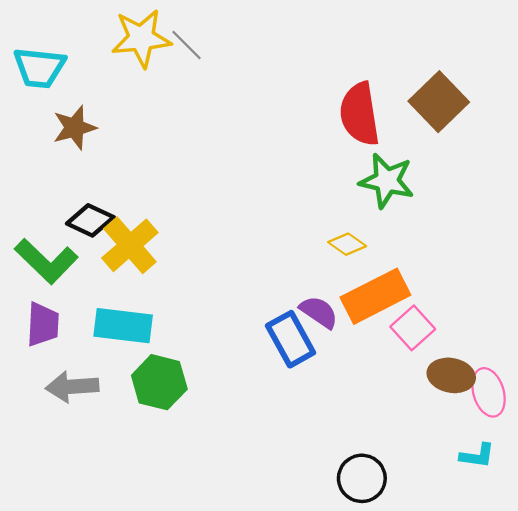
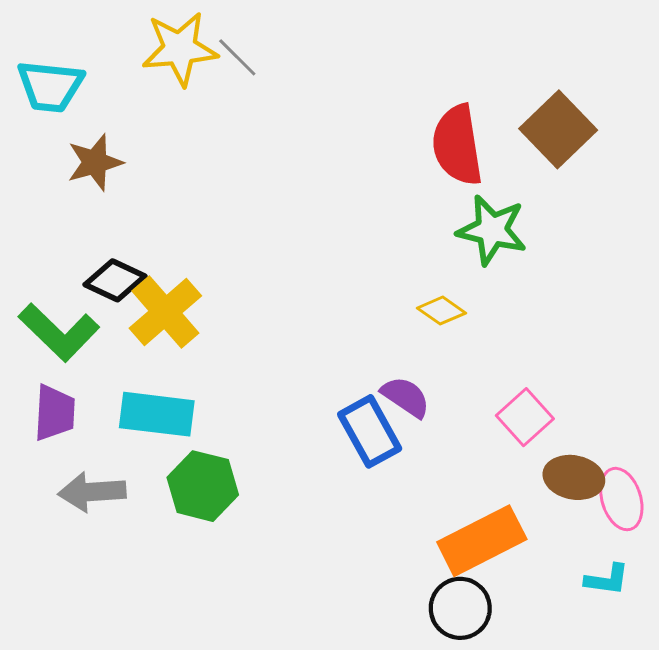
orange rectangle: (375, 296) -> (482, 541), moved

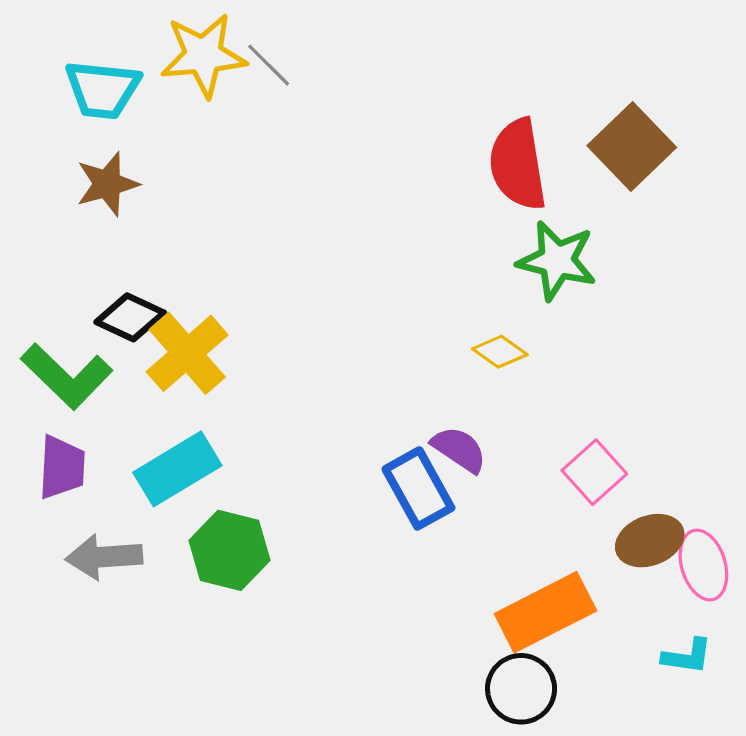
cyan trapezoid: (50, 86) -> (102, 89), moved
cyan rectangle: (157, 414) -> (177, 469), turned -38
brown ellipse: (574, 477) -> (650, 541), turned -32

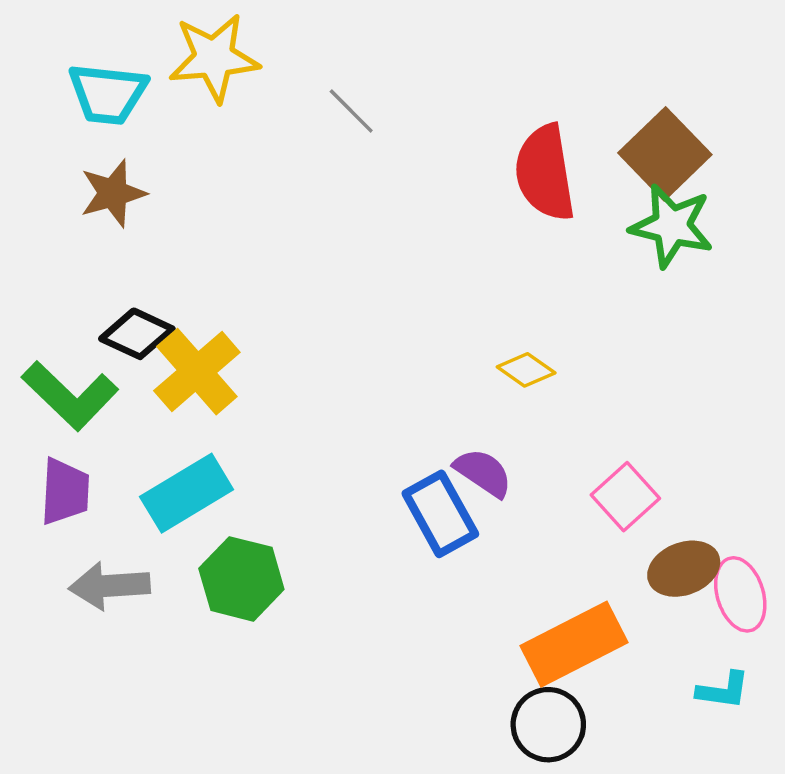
gray line: (269, 65) -> (351, 111), moved
green star: (557, 260) -> (672, 226), moved

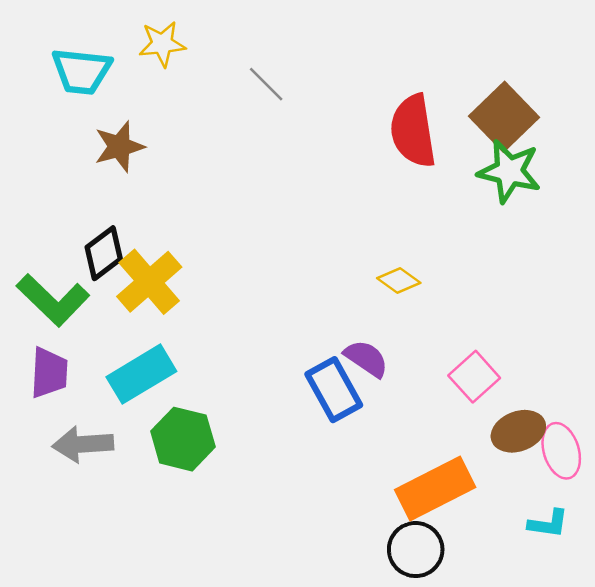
yellow star: (214, 58) -> (162, 44), size x0.7
brown star: (113, 193) -> (119, 147), moved
black diamond: (137, 334) -> (104, 253), turned -62

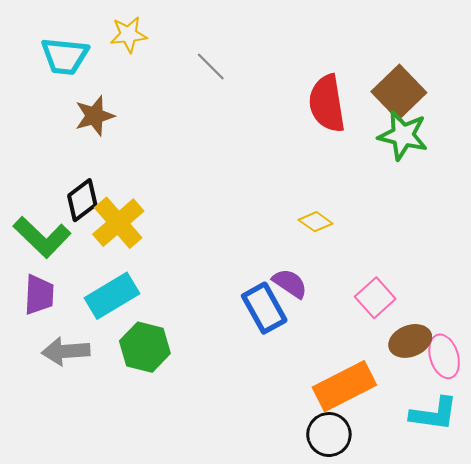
cyan L-shape: (548, 524) -> (434, 414), size x1.5

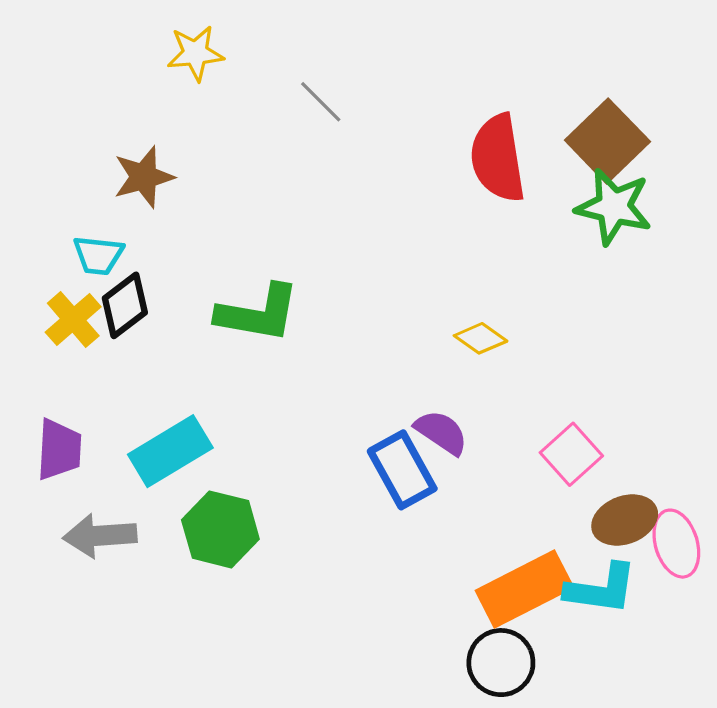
cyan trapezoid: (65, 56) -> (98, 255), moved, size x0.7
yellow cross: (118, 223) -> (73, 319), moved, size x0.7
green L-shape: (42, 237) -> (258, 313), moved, turned -34
cyan L-shape: (434, 414) -> (601, 589), moved

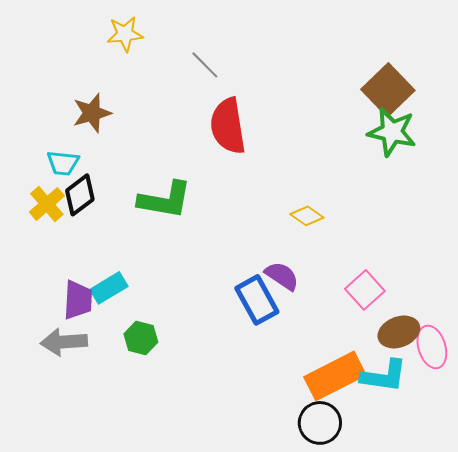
red semicircle: (498, 158) -> (228, 126), moved
purple trapezoid: (59, 450) -> (78, 300), moved
cyan rectangle: (170, 451) -> (109, 288), size x0.7
green hexagon: (220, 529) -> (141, 338), size x0.7

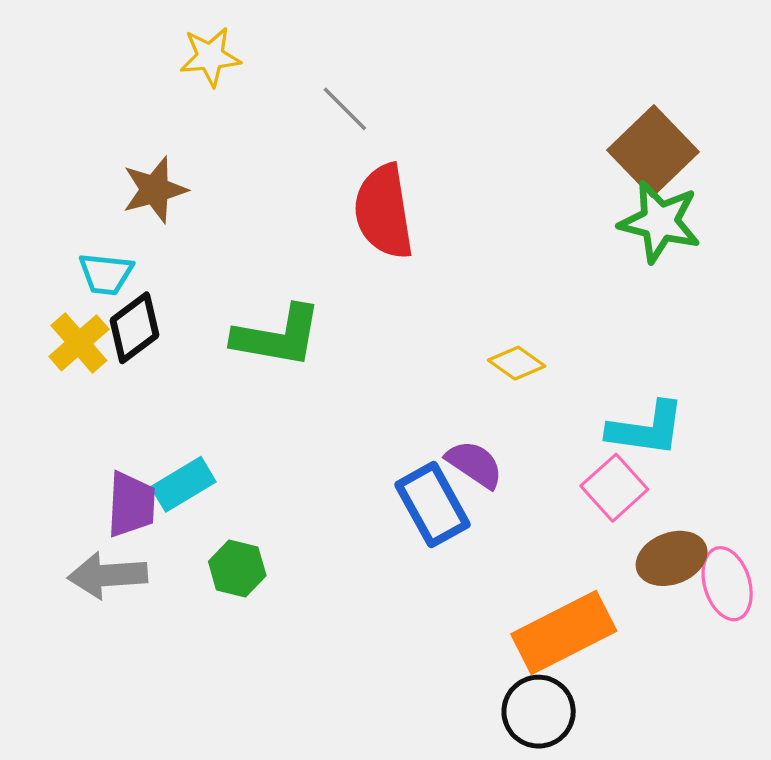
cyan L-shape: (384, 376) -> (646, 429), moved

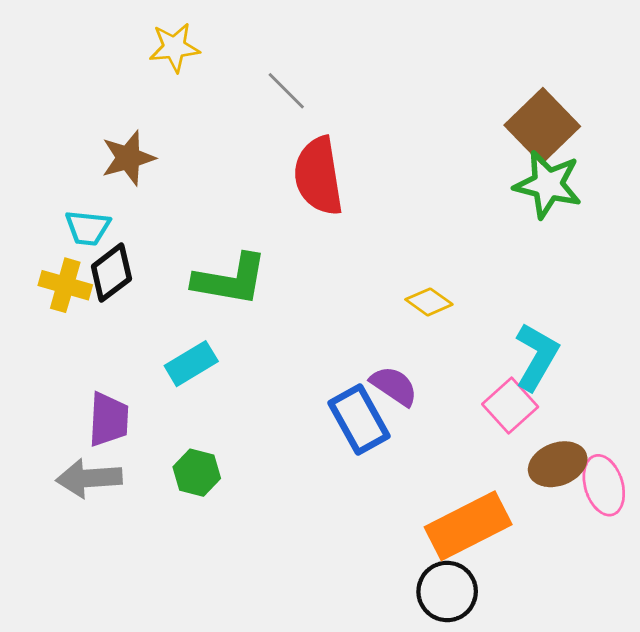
yellow cross: (79, 343) -> (65, 285), turned -33
cyan L-shape: (646, 429) -> (537, 357), turned -68
cyan rectangle: (183, 484) -> (191, 364), moved

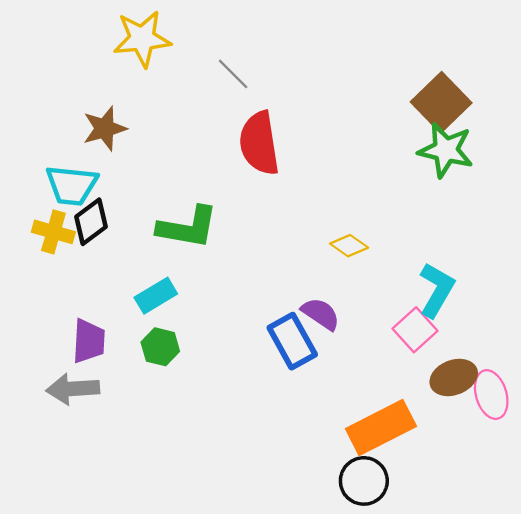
yellow star: (174, 47) -> (142, 39), size x1.4
cyan trapezoid: (88, 228) -> (72, 185), size x1.4
green hexagon: (197, 473) -> (160, 347), moved

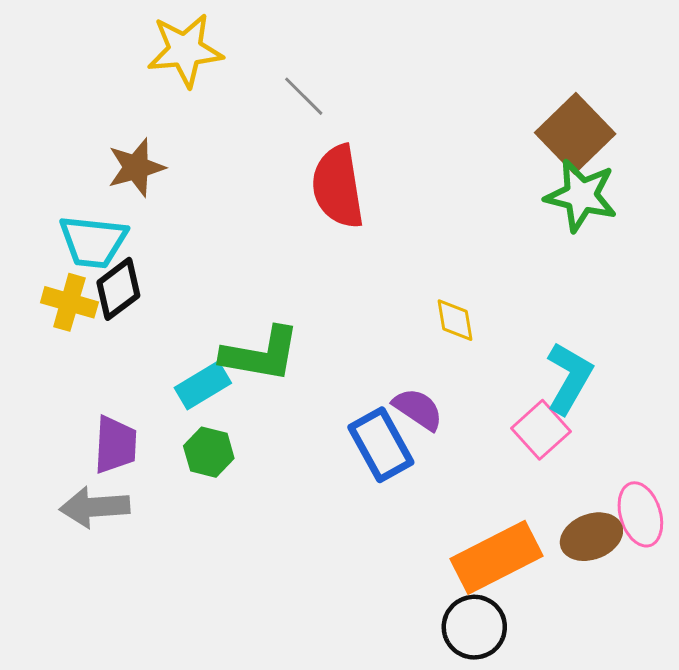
green L-shape: (188, 227) -> (261, 354), moved
yellow diamond: (349, 246) -> (455, 320), turned 45
brown ellipse: (454, 377) -> (591, 537), moved

